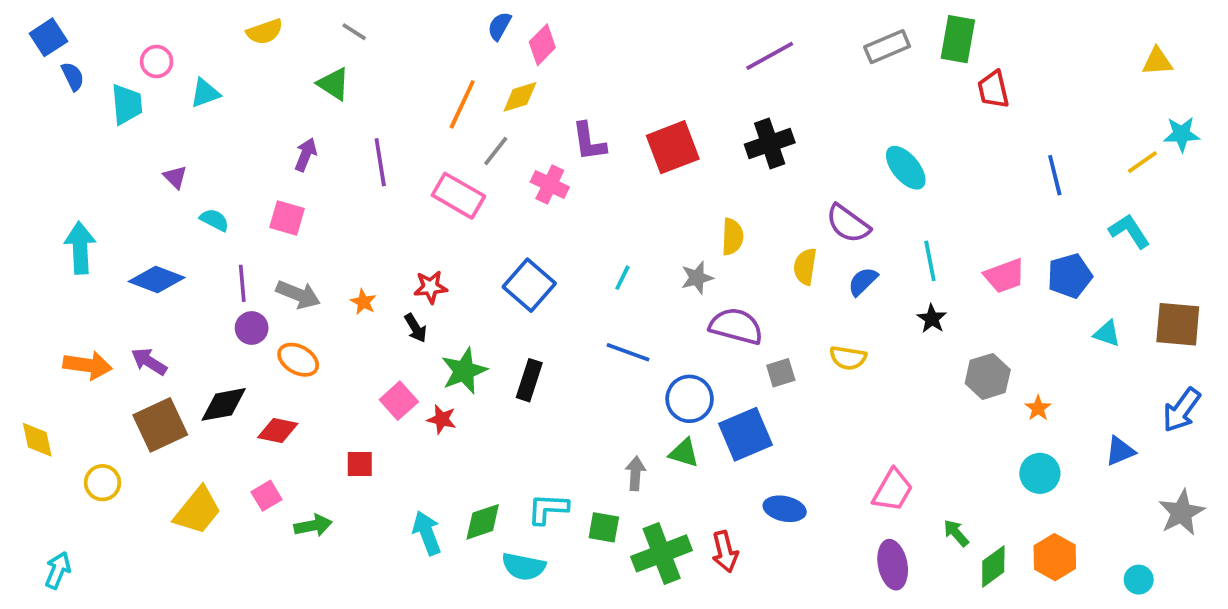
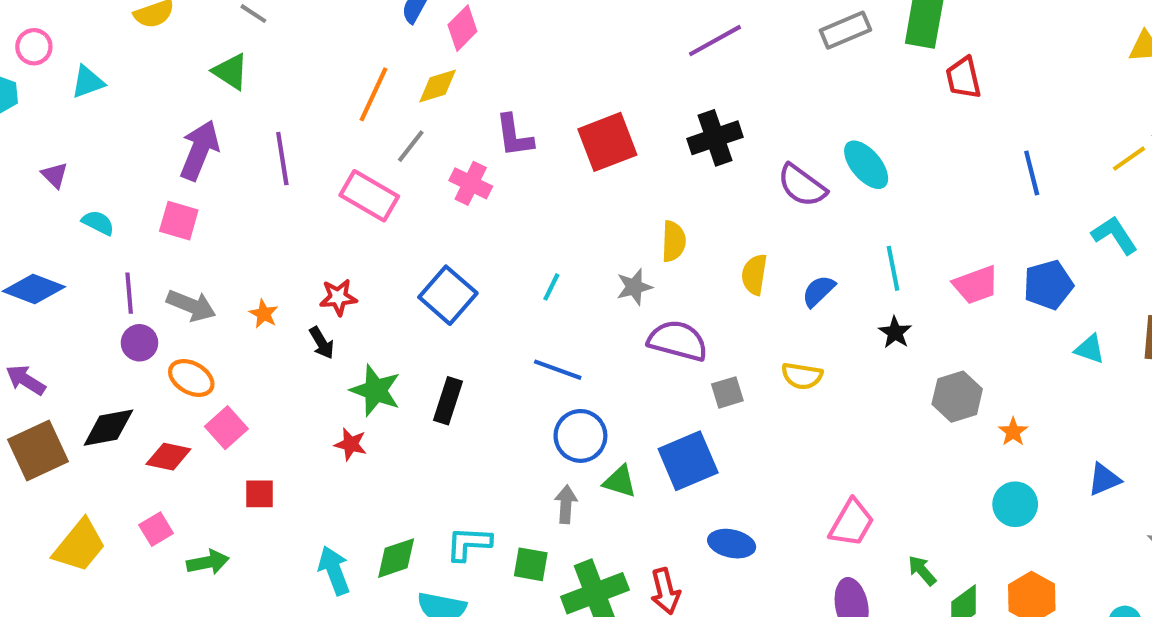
purple arrow: (306, 155) -> (200, 150), size x1.6
purple semicircle: (848, 224) -> (802, 185), moved
green star: (464, 371) -> (375, 390), turned -30
blue circle: (690, 399) -> (580, 436), moved
pink square: (399, 401) -> (226, 428), moved

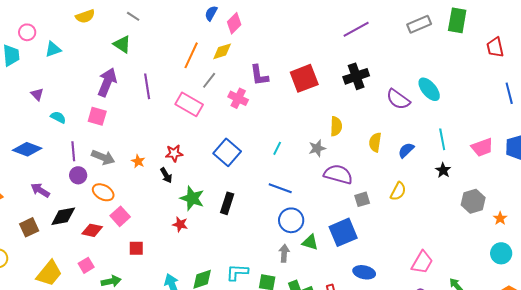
red trapezoid: (963, 78) -> (495, 47), moved
yellow semicircle: (802, 376) -> (398, 191), turned -72
purple arrow: (26, 380) -> (40, 190), moved
brown square: (38, 450) -> (29, 227), size x0.7

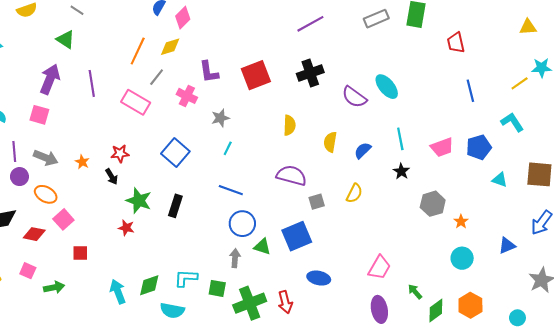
gray star: (317, 148) -> (220, 118), moved
pink square: (86, 265) -> (28, 271), turned -35

